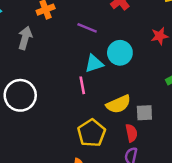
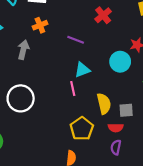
cyan circle: (120, 53) -> (120, 62), moved
yellow semicircle: (118, 104) -> (104, 104), turned -78
red semicircle: (131, 133) -> (116, 128), turned 104

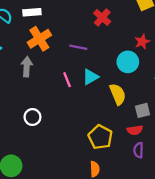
orange cross: (40, 25) -> (39, 39), size x1.5
pink line: (73, 88) -> (67, 80), moved
white circle: (21, 98) -> (32, 117), size x0.6
yellow semicircle: (104, 104) -> (118, 94), moved

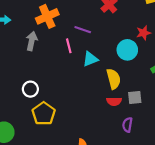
pink line: (67, 80) -> (69, 46), moved
red semicircle: (135, 130) -> (114, 101), moved
yellow pentagon: (100, 137) -> (44, 114), moved
purple semicircle: (138, 150) -> (127, 125), moved

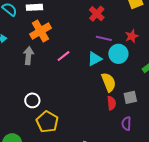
purple line: (83, 30) -> (104, 38), moved
pink line: (69, 46) -> (64, 56), turned 72
cyan triangle: (90, 59) -> (95, 59), moved
red semicircle: (114, 101) -> (112, 103), turned -88

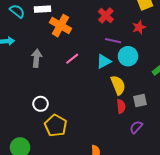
orange cross: (40, 31) -> (60, 26), moved, turned -30
red star: (132, 36) -> (139, 27), moved
purple semicircle: (126, 124) -> (136, 127), turned 40

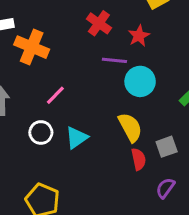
red star: (139, 27) -> (139, 36), moved
cyan triangle: (104, 61) -> (77, 138), moved
white circle: (41, 104) -> (41, 132), moved

